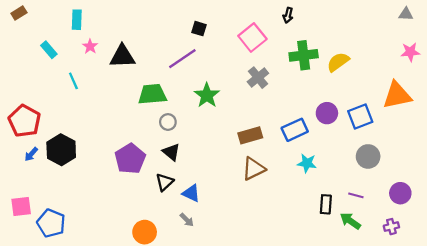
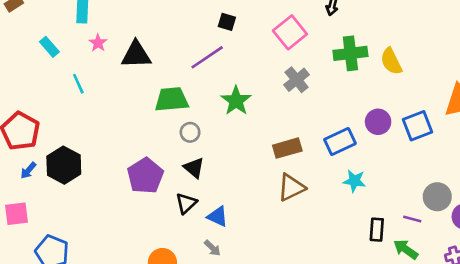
yellow semicircle: (338, 62) -> (391, 61), turned -80
gray circle: (368, 156) -> (437, 197), moved
pink square: (21, 207) -> (16, 214), moved

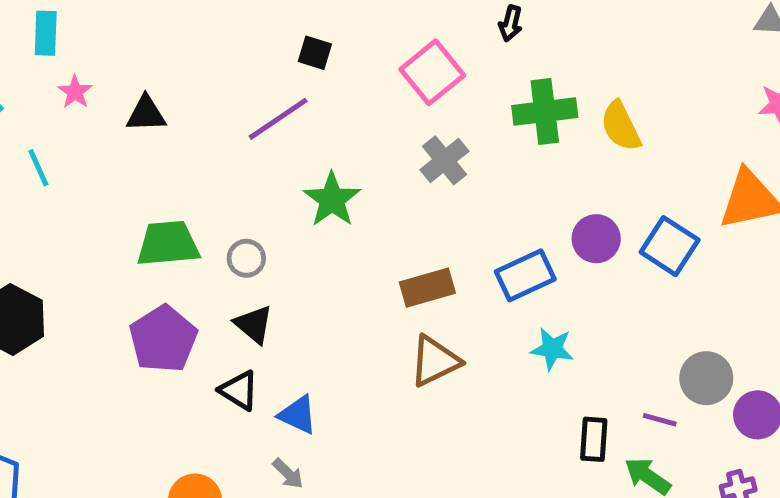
black triangle: (136, 55) -> (146, 114), size x0.7
green trapezoid: (172, 99) -> (168, 244), moved
blue square: (418, 126) -> (670, 246), turned -36
black triangle: (186, 203) -> (239, 390), turned -45

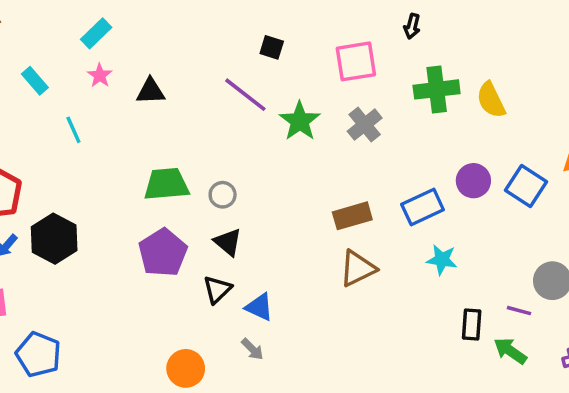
cyan rectangle: (46, 33) -> (96, 33), moved, turned 44
pink square: (432, 72) -> (356, 61), turned 30
purple line: (278, 119) -> (245, 95), turned 72
green star: (332, 200) -> (300, 121), moved
black triangle: (239, 390) -> (217, 289), turned 44

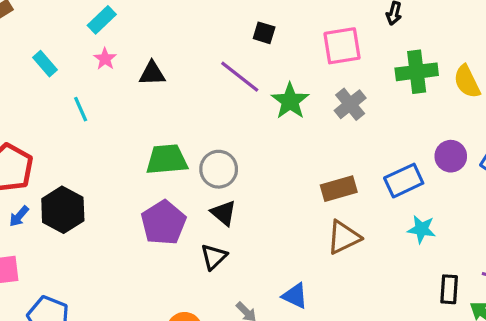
gray circle: (223, 195) -> (219, 169), size x1.5
blue triangle: (259, 307) -> (295, 296), moved

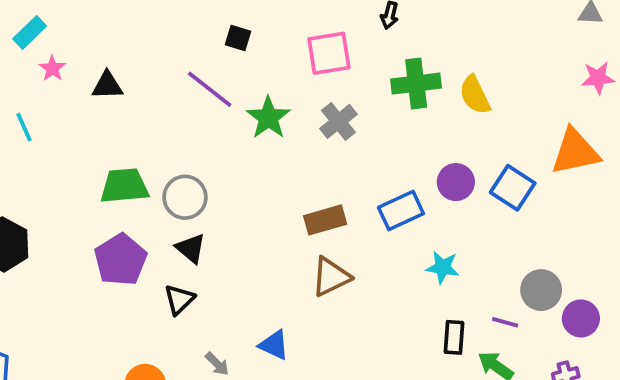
cyan rectangle: (102, 20) -> (30, 32), moved
cyan star: (422, 229) -> (443, 267), moved

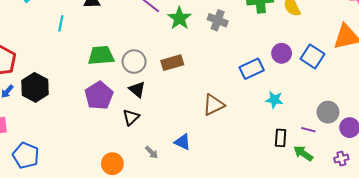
gray cross: (338, 121) -> (218, 20), turned -30
cyan line: (24, 127) -> (61, 23), moved, turned 35
brown rectangle: (325, 220) -> (172, 63), moved

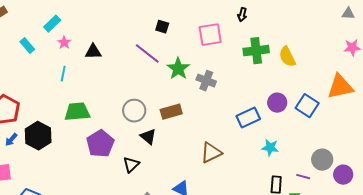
gray cross: (218, 20) -> (206, 81), moved
green trapezoid: (101, 55) -> (77, 112), moved
black triangle: (137, 89) -> (148, 137), moved

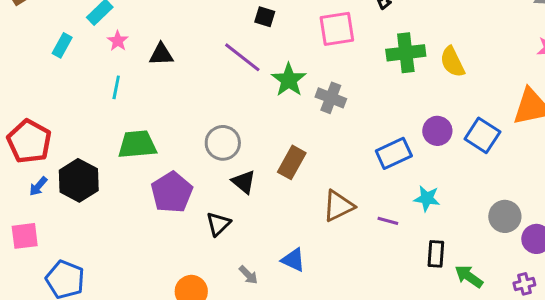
cyan rectangle: (27, 46) -> (62, 45), turned 70
brown rectangle: (171, 112) -> (292, 162), moved, turned -45
purple line: (303, 177) -> (388, 221), moved

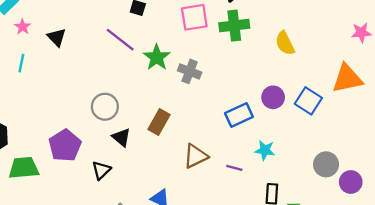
green cross: (406, 53) -> (234, 26), moved
black triangle: (161, 54) -> (57, 37), turned 48
green trapezoid: (137, 144) -> (24, 168), moved

